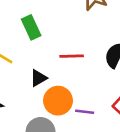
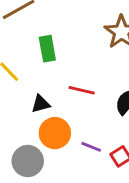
purple line: (85, 112) -> (91, 147), moved

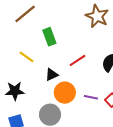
red line: (82, 90) -> (78, 60), turned -36

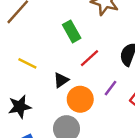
green rectangle: (49, 37) -> (72, 31), moved
purple line: (91, 97) -> (110, 88), moved, turned -56

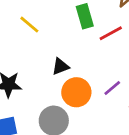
red line: (90, 58) -> (111, 33), moved
yellow line: (27, 63) -> (29, 25), moved

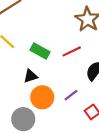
green rectangle: (85, 16) -> (40, 51), moved, turned -48

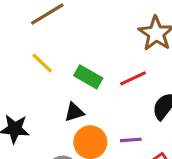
purple line: (71, 95) -> (131, 140), turned 32

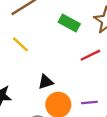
green rectangle: (88, 77) -> (69, 23), moved

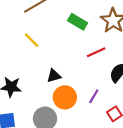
purple line: (89, 103) -> (94, 96), turned -56

